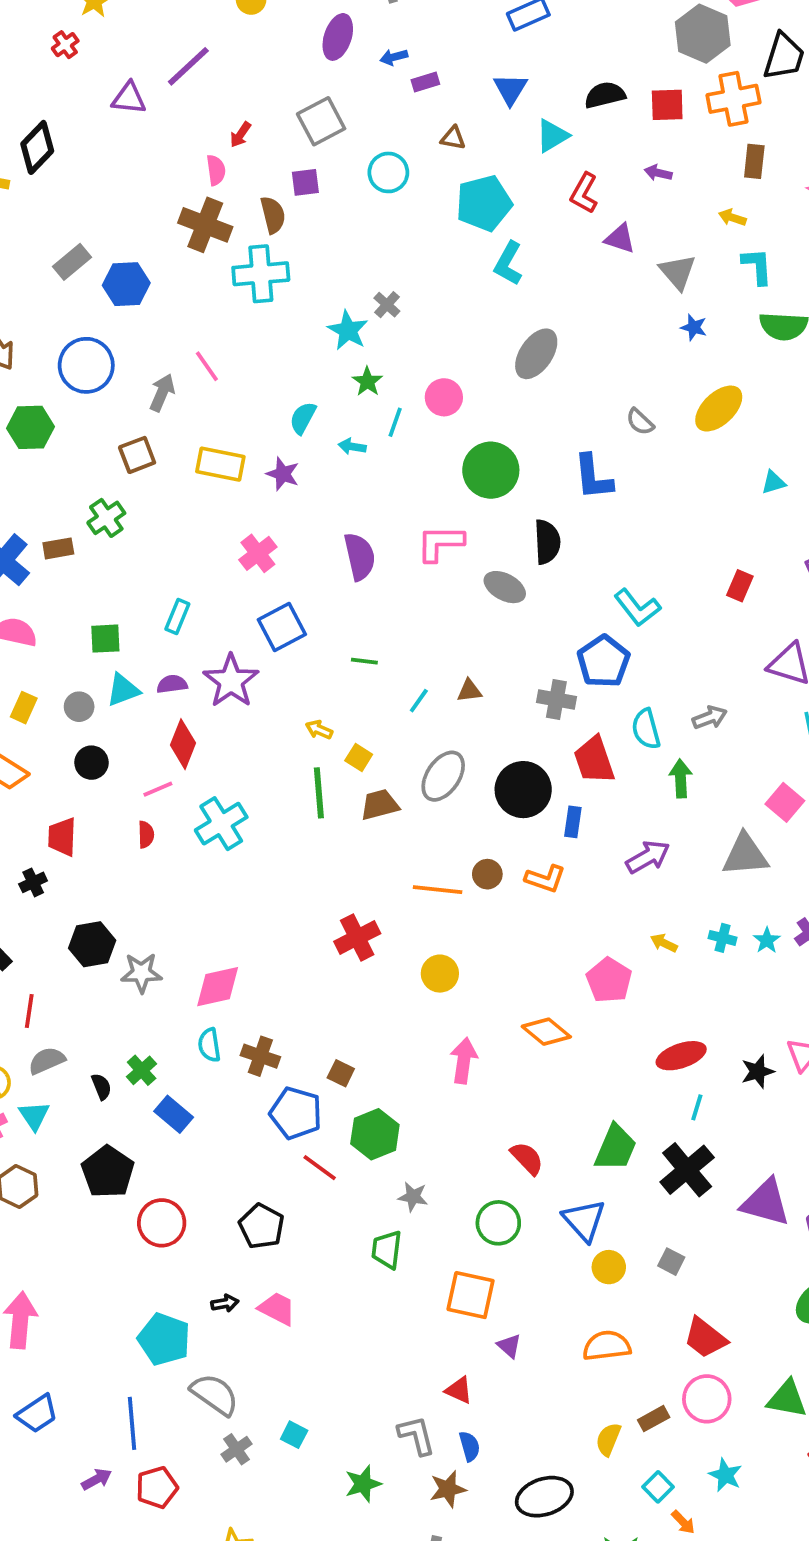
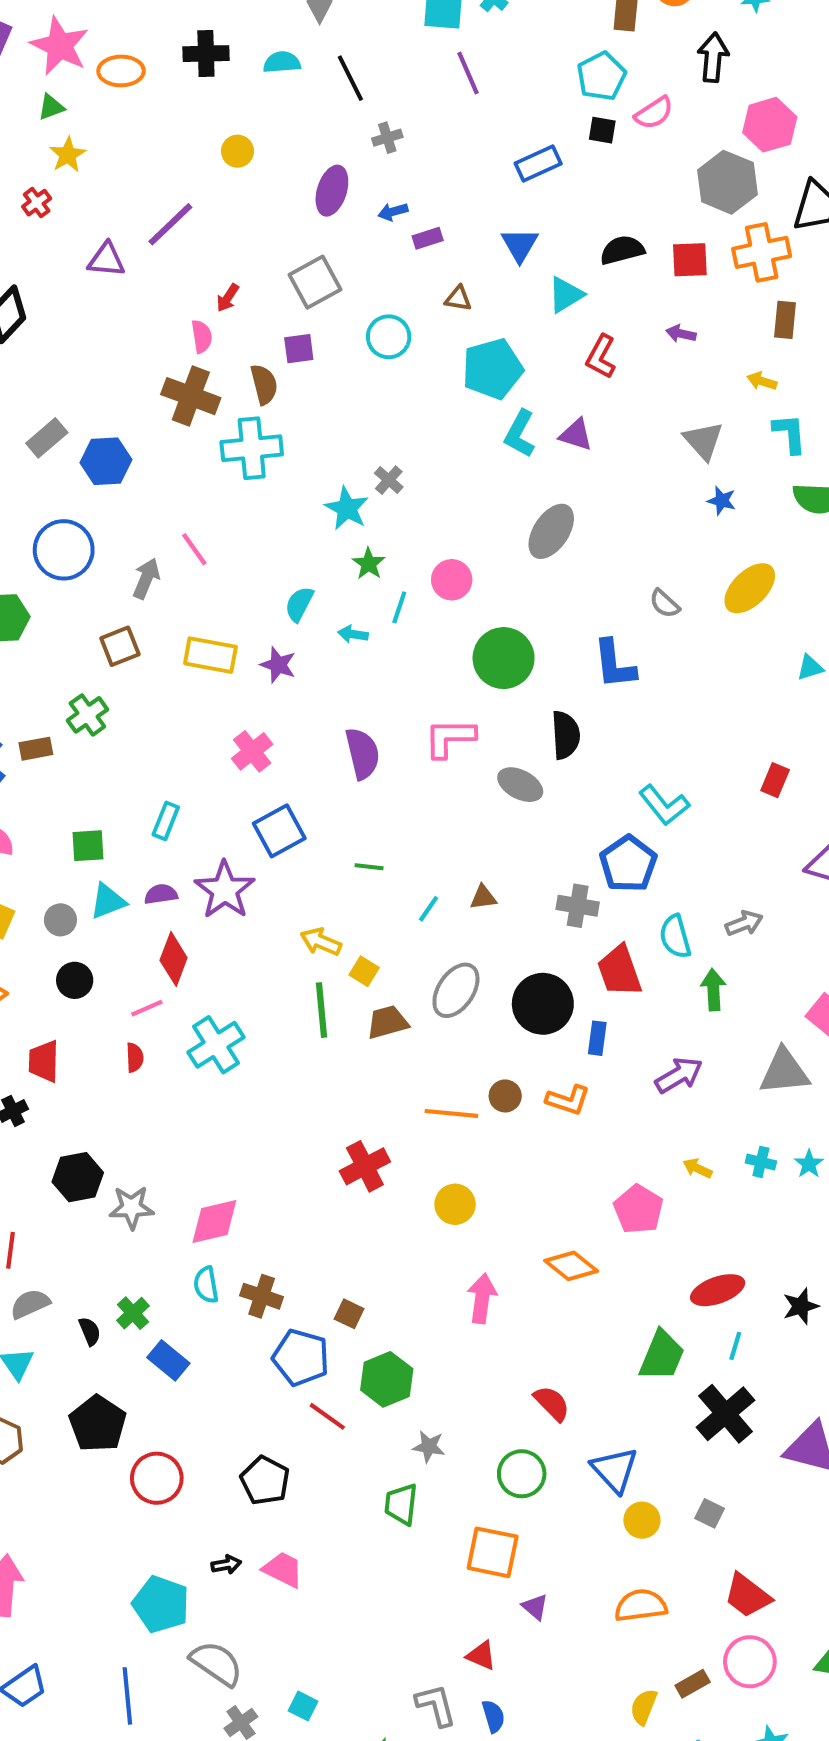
purple triangle: (620, 239) -> (576, 435), moved
yellow arrow: (319, 730) -> (321, 942), size x1.4
green trapezoid: (616, 1148) -> (662, 1356), moved

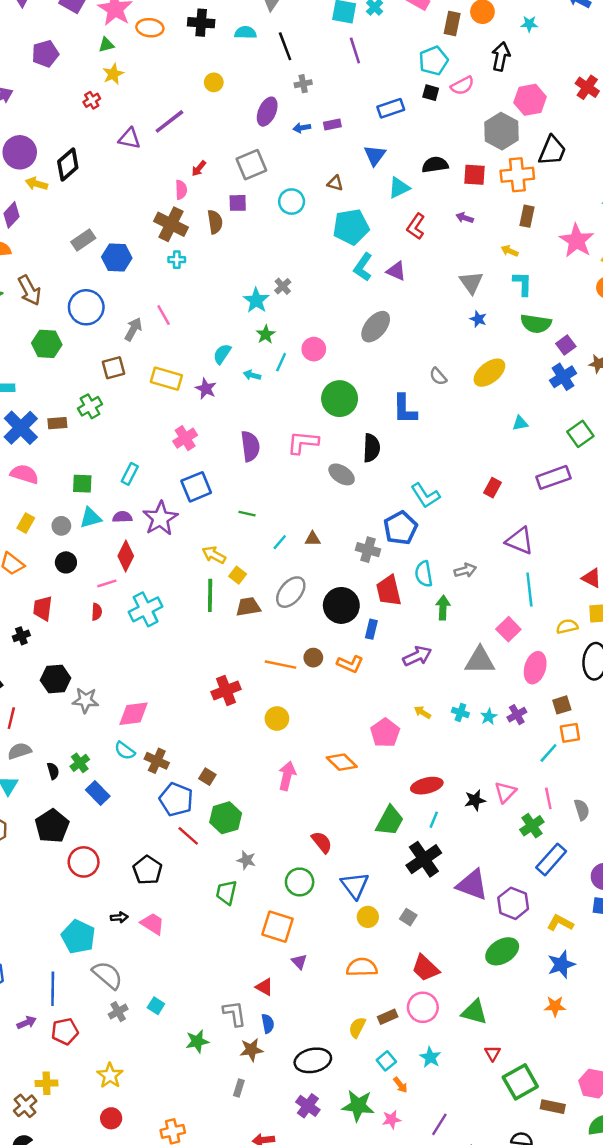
purple rectangle: (428, 238) -> (332, 125), moved
cyan cross: (252, 448) -> (177, 260), moved, size x0.5
cyan semicircle: (206, 1285) -> (125, 751), turned -50

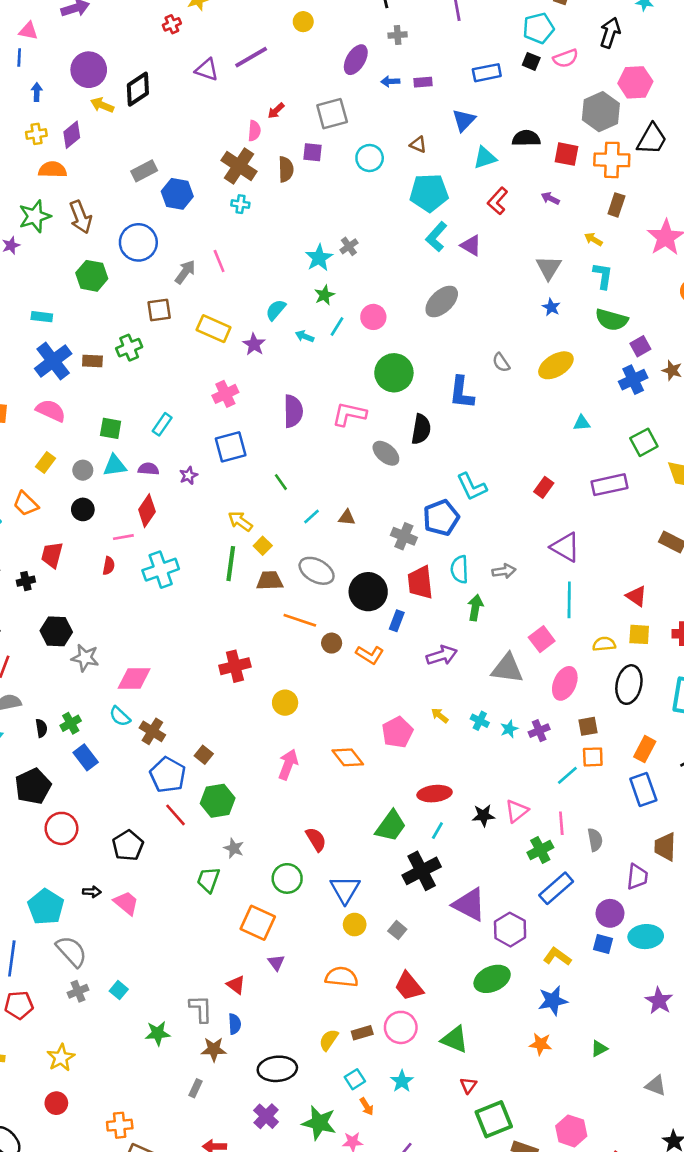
green line: (247, 514) -> (281, 482), turned 35
purple star: (160, 518) -> (188, 475), size x0.5
gray ellipse: (291, 592) -> (317, 571), turned 72
orange line: (280, 665) -> (300, 620), moved

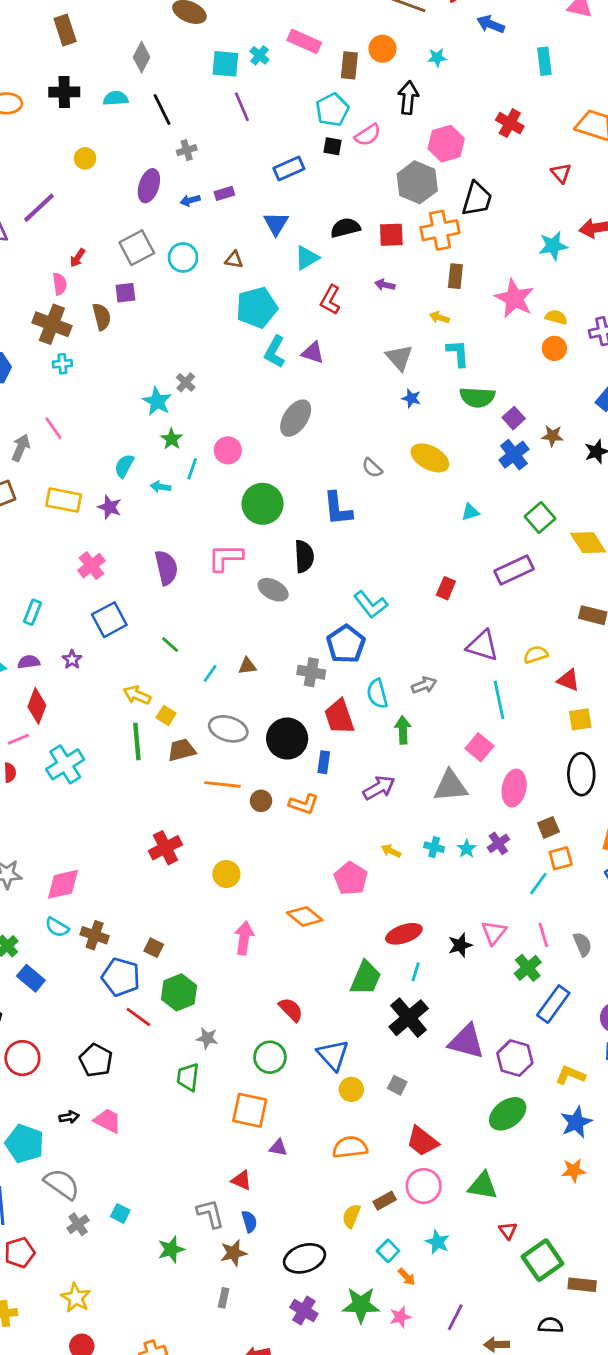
cyan circle: (370, 158) -> (183, 257), moved
yellow ellipse: (556, 365) -> (430, 458), turned 72
yellow semicircle: (604, 644) -> (536, 655), moved
purple triangle: (276, 963) -> (278, 1148), turned -30

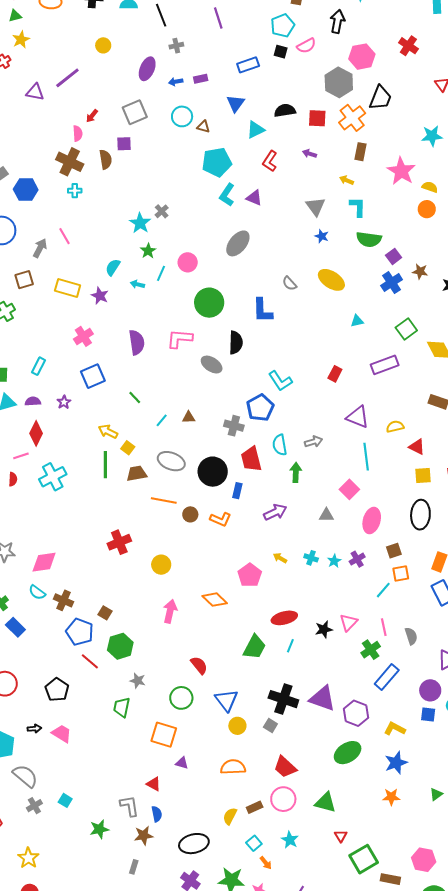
orange cross: (440, 230) -> (352, 118), turned -32
cyan circle: (183, 257) -> (182, 116), moved
gray triangle: (451, 786) -> (326, 515), size x0.6
black cross: (409, 1018) -> (283, 699), moved, turned -36

